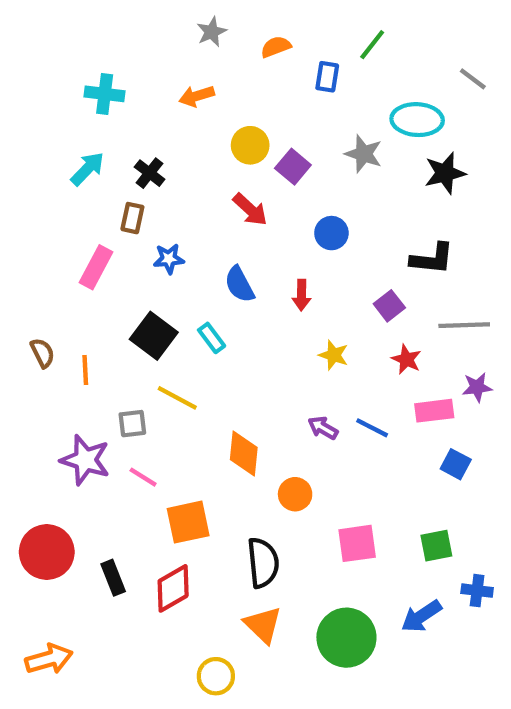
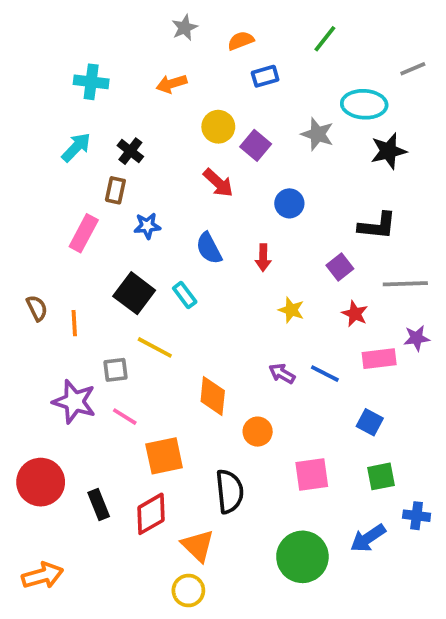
blue rectangle: (327, 77) -> (265, 76), moved, turned 65
gray line: (473, 79) -> (413, 69), turned -60
blue square: (456, 464) -> (370, 422), moved
orange triangle: (263, 625) -> (198, 546), moved

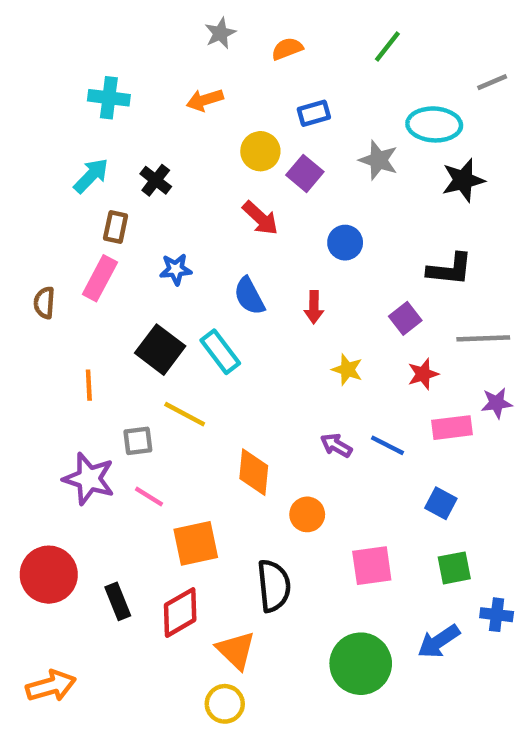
blue rectangle: (265, 76) -> (314, 113), moved
brown rectangle: (115, 190) -> (116, 227), moved
cyan rectangle: (185, 295) -> (220, 352), size x1.4
brown semicircle: (37, 308) -> (44, 303), moved, turned -150
red star: (355, 314) -> (423, 374), turned 30

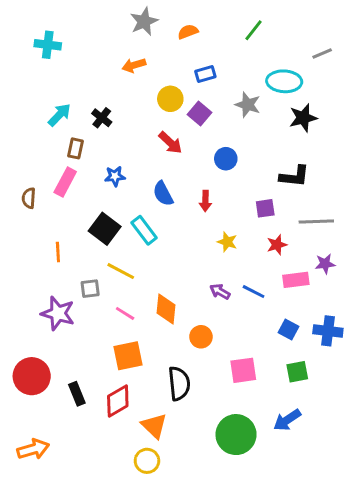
gray star: (220, 33) -> (144, 21), size x1.4
cyan cross: (109, 98) -> (48, 45), moved
purple square: (405, 318) -> (265, 208), turned 30
pink line: (149, 497) -> (125, 313), moved
blue cross: (497, 615) -> (328, 331), moved, size x1.4

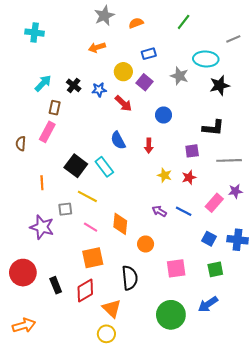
blue star: (115, 176) -> (99, 90), moved
red star: (277, 245) -> (189, 177), moved
pink rectangle: (296, 280) -> (214, 203), turned -42

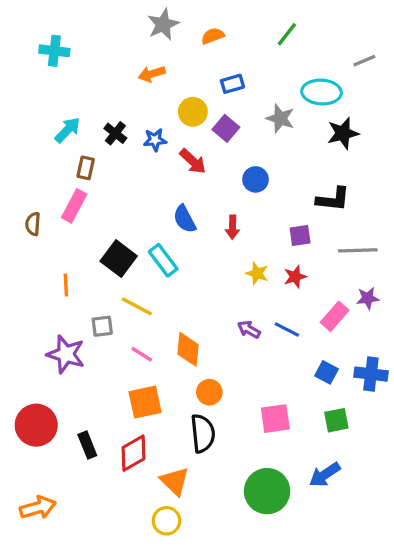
orange circle: (146, 244) -> (209, 392), moved

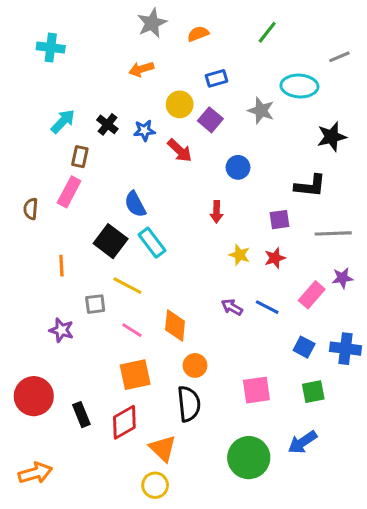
black star: (343, 133) -> (332, 137), moved
blue semicircle: (185, 219) -> (135, 204), moved
purple star: (66, 354) -> (61, 330), size x0.7

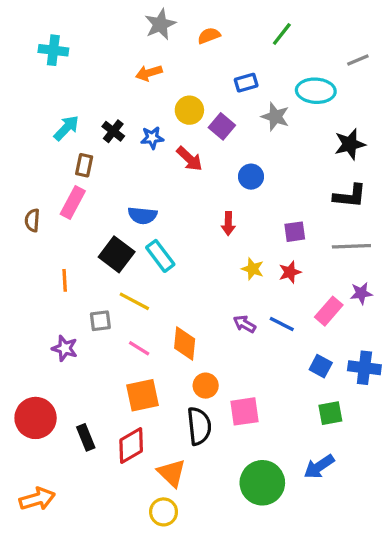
blue rectangle: (216, 78) -> (246, 83), moved
black L-shape: (310, 186) -> (350, 196), moved
blue semicircle: (135, 204) -> (142, 215), turned -56
pink square: (256, 390) -> (245, 411), moved

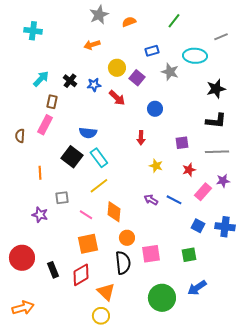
red star: (290, 272) -> (189, 170), moved
yellow line: (134, 301) -> (99, 186), moved, turned -66
green square: (330, 413) -> (189, 255), moved

